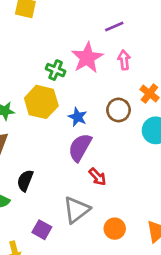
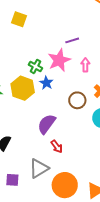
purple line: (114, 26) -> (72, 40), moved
blue star: (78, 117) -> (46, 83), moved
orange circle: (115, 229) -> (65, 185), size x1.6
purple square: (42, 230) -> (12, 180), turned -32

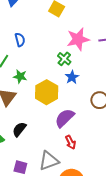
pink star: (59, 60) -> (78, 39), moved
yellow hexagon: (23, 88) -> (47, 92), moved

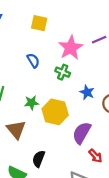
blue semicircle: (20, 40) -> (33, 61), moved
green star: (20, 76) -> (31, 103), moved
blue star: (72, 77) -> (87, 92), moved

